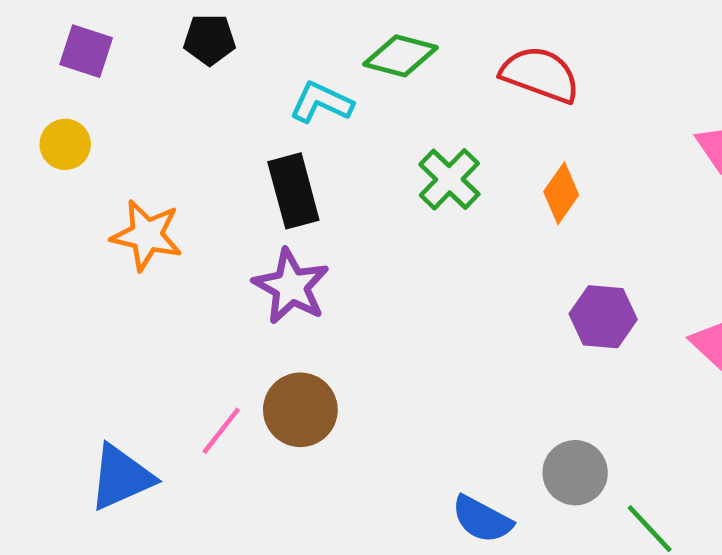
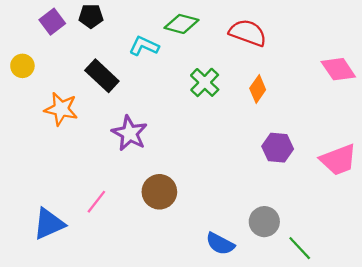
purple square: (86, 51) -> (52, 22), moved, turned 35
black rectangle: (293, 191) -> (102, 76), moved, turned -32
brown circle: (300, 410) -> (159, 192), moved

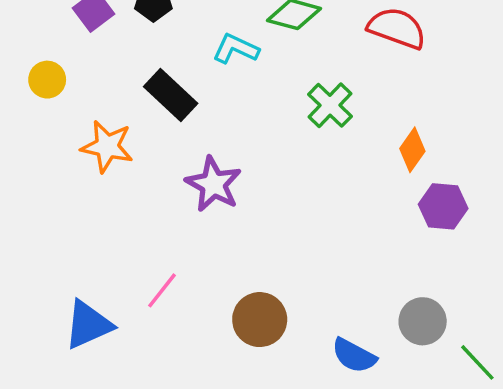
orange diamond: (258, 89) -> (412, 150), moved
brown circle: (159, 192) -> (260, 320), moved

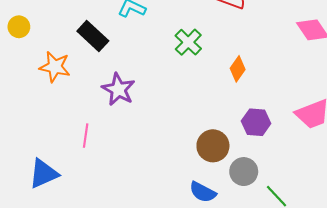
purple hexagon: (443, 206) -> (256, 122), moved
pink line: (162, 290) -> (86, 136), moved, turned -30
brown circle: (260, 320) -> (213, 146), moved

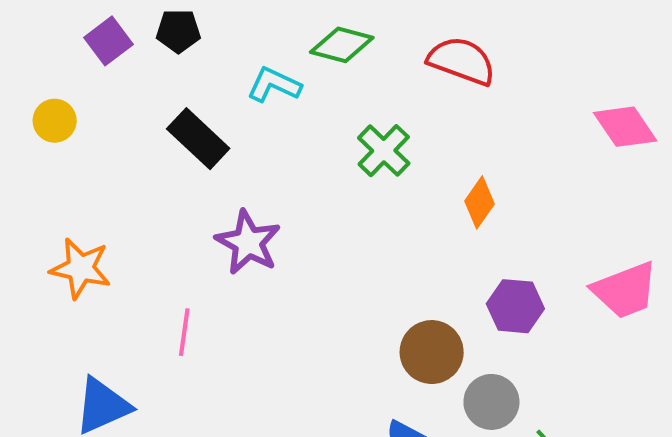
orange star: (55, 67) -> (81, 268), moved

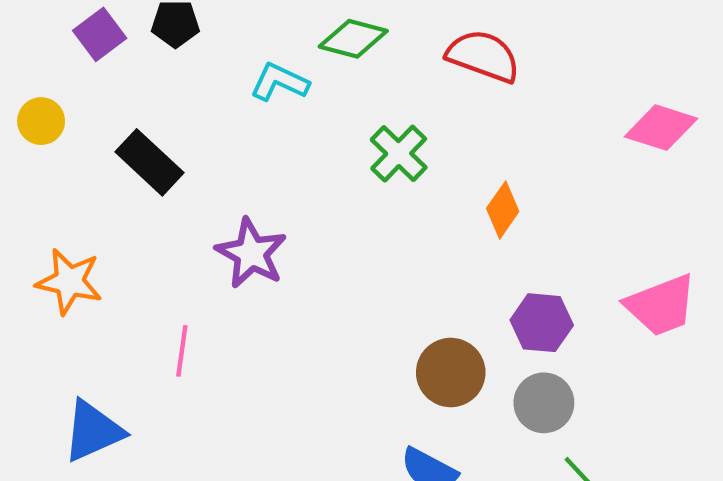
pink diamond: (625, 127) -> (661, 128), turned -38
black rectangle: (198, 139) -> (149, 162), moved
gray circle: (491, 402) -> (544, 403), moved

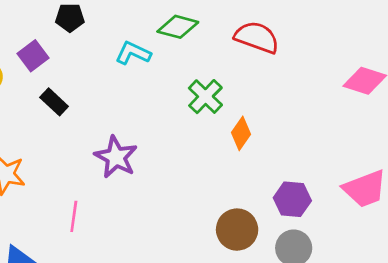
purple square: (100, 34) -> (33, 56), moved
black rectangle: (149, 162) -> (54, 102), size x0.7
orange diamond: (503, 210) -> (241, 133), moved

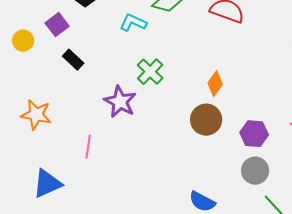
green cross: (205, 97) -> (150, 72), moved
brown circle: (237, 230) -> (206, 120), moved

